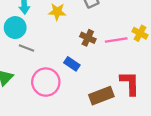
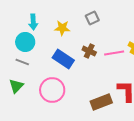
gray line: (27, 48) -> (22, 62), moved
blue rectangle: (72, 64) -> (63, 59), moved, size x1.5

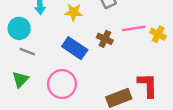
cyan circle: (25, 42) -> (19, 28), moved
pink line: (114, 53) -> (134, 28), moved

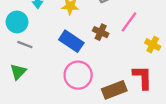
pink line: (134, 28) -> (129, 22), turned -45
yellow cross: (158, 34) -> (153, 45), moved
pink circle: (62, 84) -> (78, 75), moved

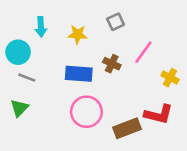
blue rectangle: (71, 41) -> (79, 74), turned -30
red L-shape: (143, 77) -> (159, 114), turned 105

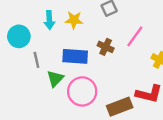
cyan arrow: (41, 27) -> (49, 20), moved
gray line: (27, 78) -> (36, 60), moved, turned 56
green triangle: (19, 108) -> (55, 79), moved

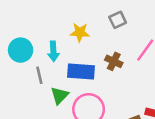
cyan arrow: (49, 20) -> (53, 51), moved

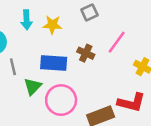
cyan arrow: (53, 51) -> (27, 20), moved

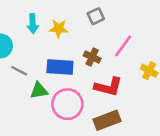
gray line: (13, 67) -> (19, 71), turned -49
green triangle: (33, 86) -> (39, 90), turned 36
red L-shape: (131, 103) -> (108, 87), moved

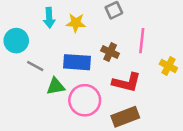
pink line: (123, 46) -> (142, 41), turned -30

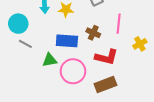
gray line: (35, 66) -> (25, 44), moved
yellow cross: (168, 66) -> (140, 44), turned 32

